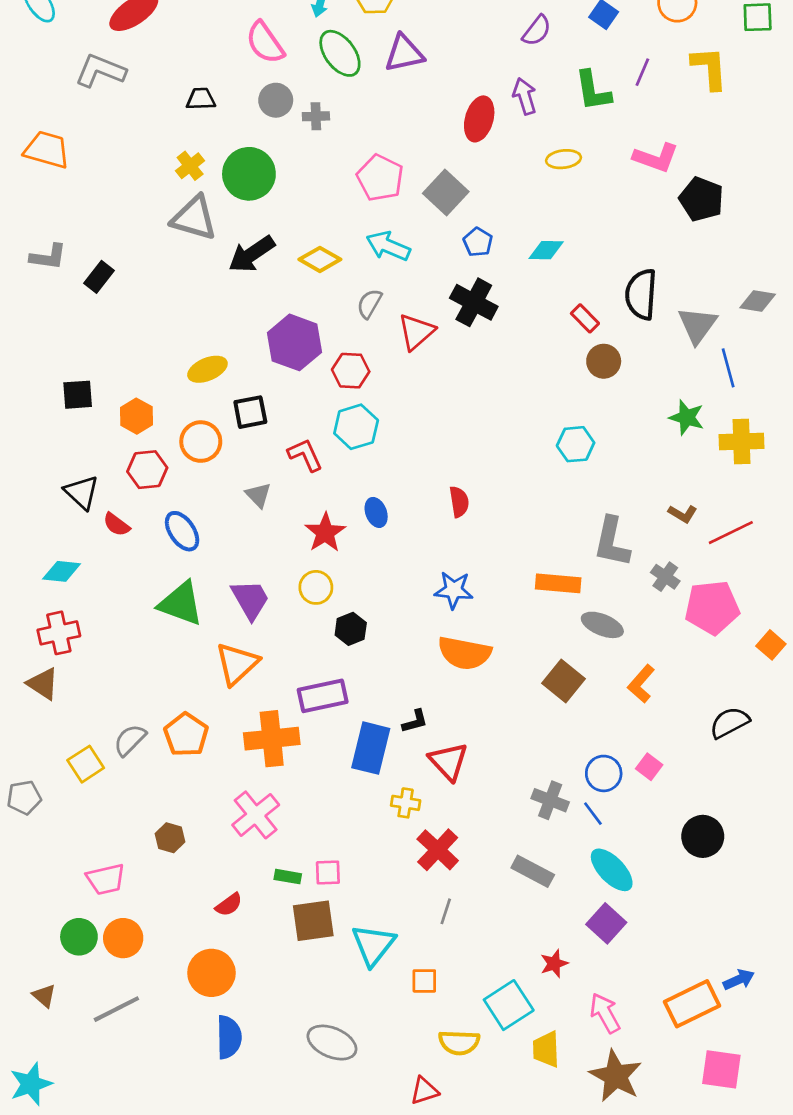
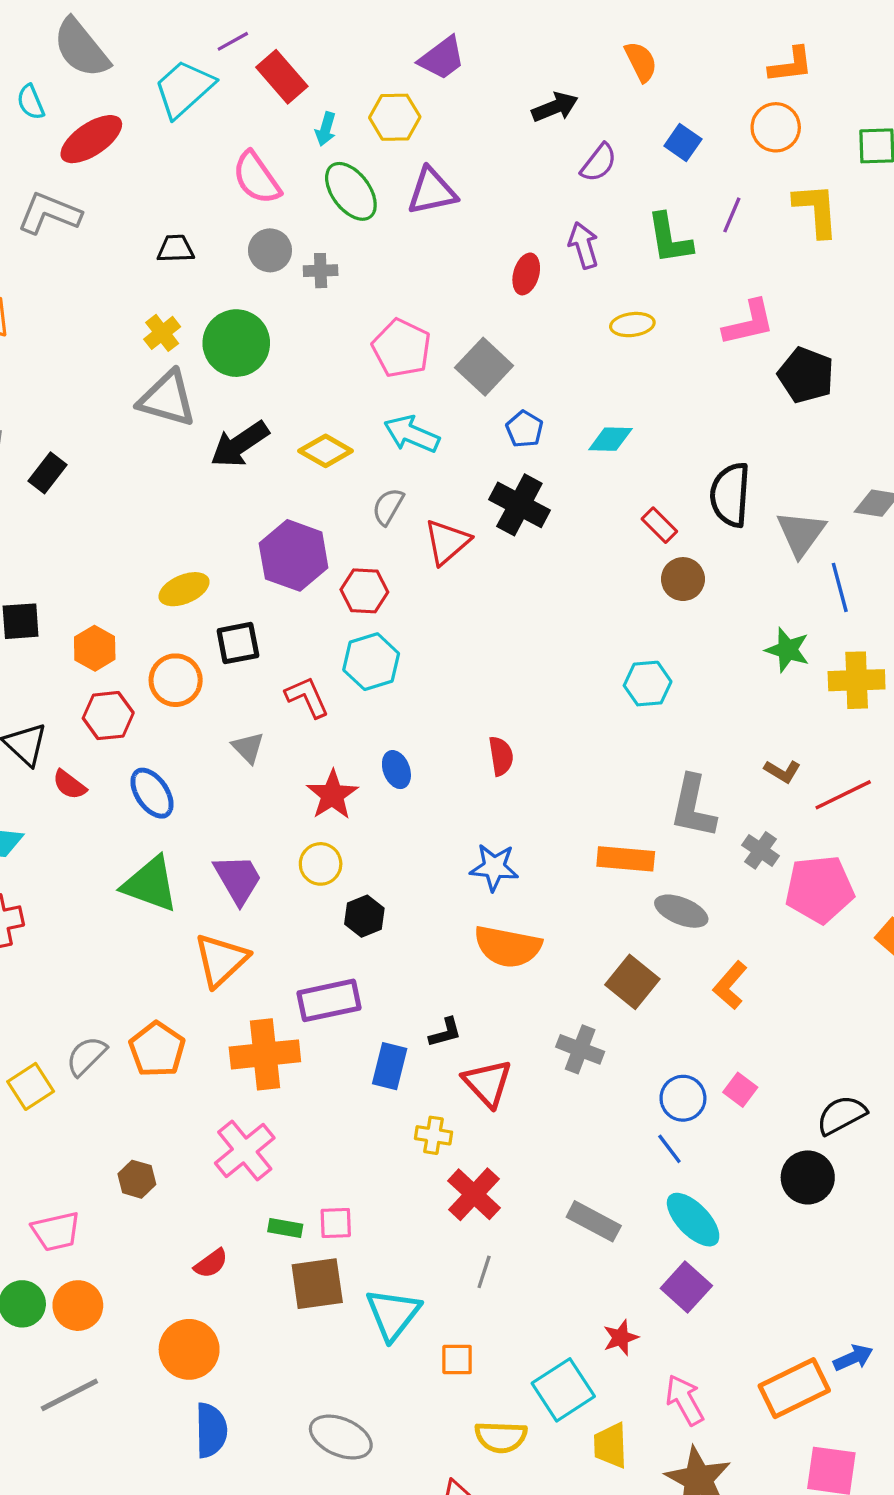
red ellipse: (479, 119) -> (526, 274), size x0.7
pink L-shape: (656, 158) -> (749, 323), turned -33
black semicircle: (729, 723) -> (841, 1115), moved
blue rectangle: (371, 748) -> (390, 1066), size x0.7
gray cross: (550, 800) -> (580, 1049), moved

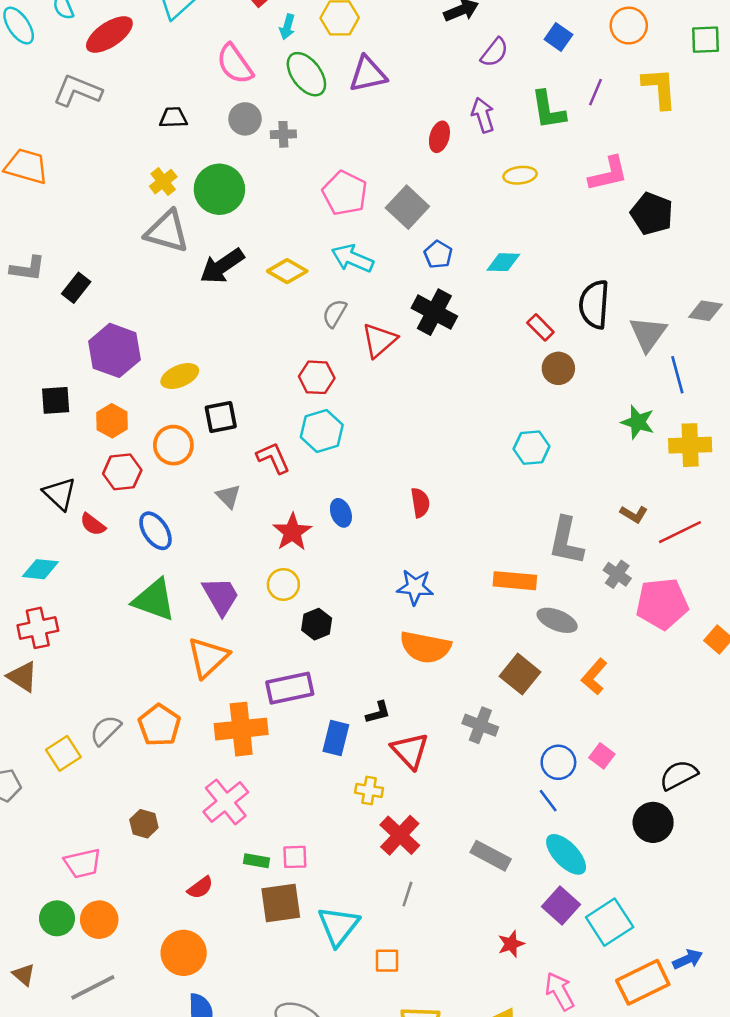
purple hexagon: (294, 555) -> (115, 350), moved
cyan square: (563, 1390) -> (610, 922), moved

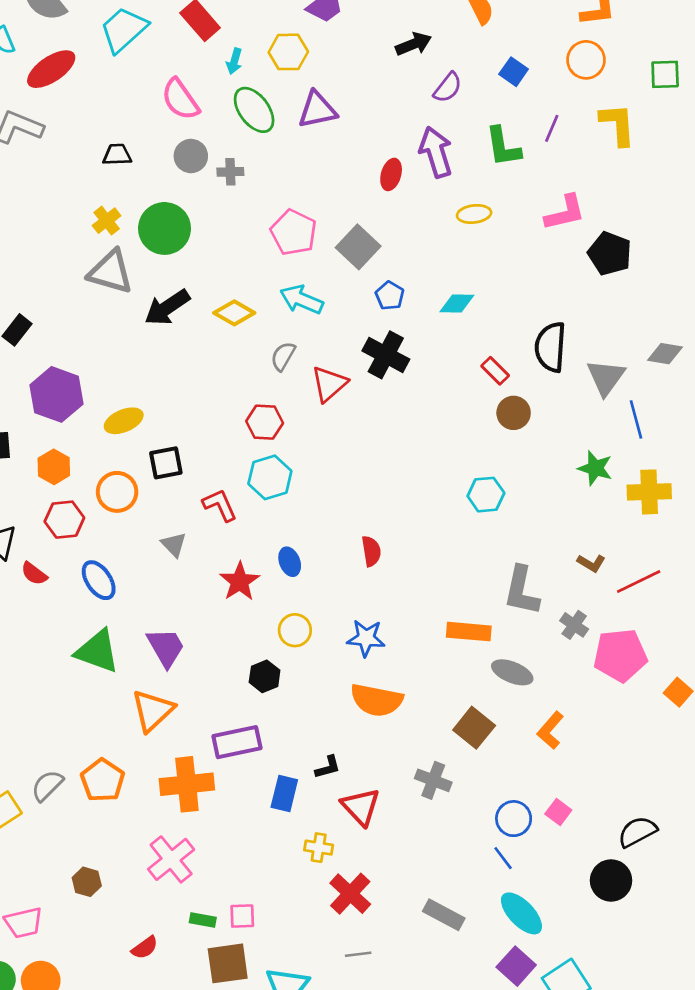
purple arrow: (483, 115) -> (436, 152), size x1.4
yellow circle: (283, 585) -> (295, 630), moved
gray line: (407, 894) -> (358, 954), turned 65

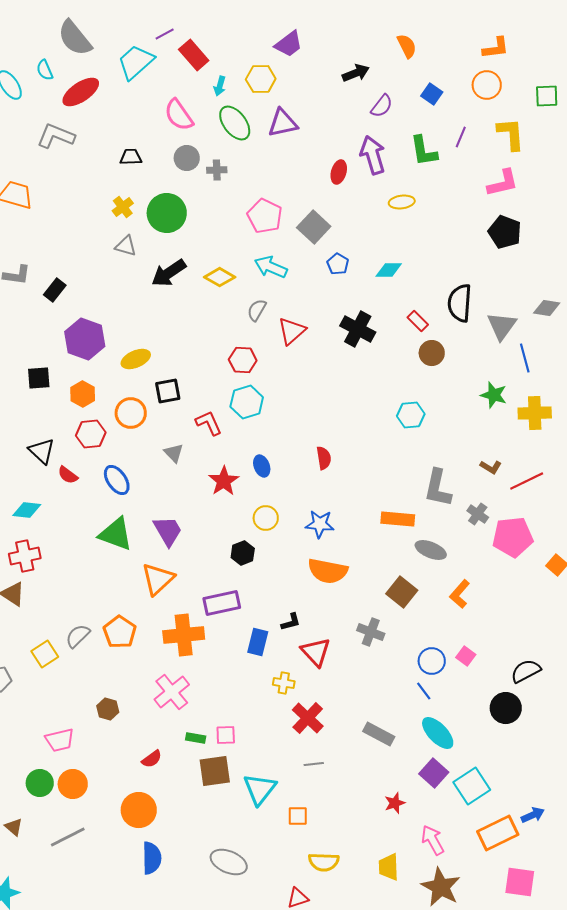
pink L-shape: (565, 213) -> (503, 183), moved
gray triangle: (110, 272) -> (126, 246), size x0.6
black cross: (386, 355) -> (358, 329), moved

